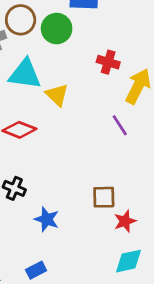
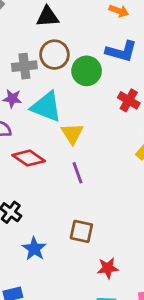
red cross: (108, 62) -> (129, 100), moved
purple line: (120, 125) -> (77, 173), moved
brown square: (104, 197) -> (81, 231), moved

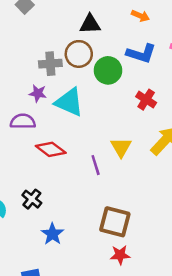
black triangle: (48, 17) -> (90, 24), moved
yellow triangle: (72, 134) -> (121, 147), moved
brown square: (81, 231) -> (115, 222), moved, size x1.4

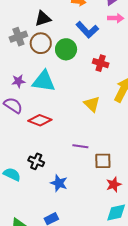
blue L-shape: (141, 54) -> (87, 30), turned 45
gray cross: (50, 64) -> (18, 37), moved
purple semicircle: (23, 121) -> (13, 105), turned 48
purple line: (96, 165) -> (80, 146), moved, turned -49
brown square: (115, 222) -> (103, 161), size x0.7

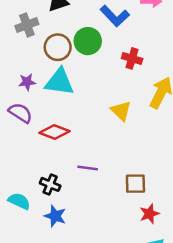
brown circle: (41, 43) -> (58, 47), moved
purple line: (80, 146) -> (88, 168), moved
blue star: (59, 183) -> (55, 216), moved

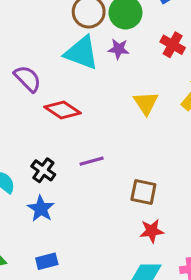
purple star: (27, 82) -> (119, 49), moved
purple line: (88, 168) -> (92, 161), turned -36

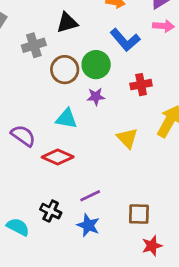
red cross: (173, 45) -> (141, 85), turned -30
cyan triangle: (81, 53) -> (66, 119), moved, size x0.7
blue star: (41, 209) -> (88, 225), moved

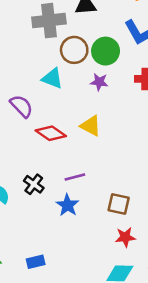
gray cross: (34, 45) -> (49, 21), size x1.4
cyan triangle: (66, 119) -> (52, 78), moved
yellow triangle: (127, 138) -> (91, 126), moved, turned -30

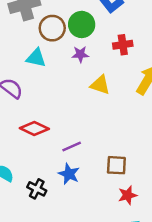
yellow triangle: (91, 126) -> (100, 85), moved
red diamond: (51, 133) -> (34, 128), moved
black cross: (34, 184) -> (37, 189), moved

